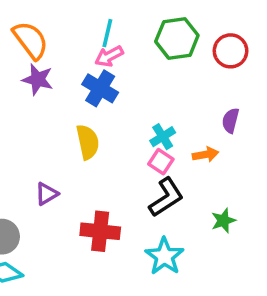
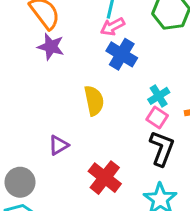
blue cross: (100, 88) -> (122, 54), moved
black L-shape: (166, 197) -> (162, 148), turned -36
red cross: (100, 231) -> (105, 178), turned 32

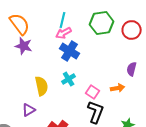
cyan cross: (159, 96) -> (69, 79), moved
yellow semicircle: (94, 101) -> (42, 86), moved

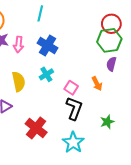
green hexagon: (102, 23) -> (109, 40), moved
pink arrow: (64, 33) -> (19, 44), moved, turned -56
orange arrow: (118, 88) -> (97, 84), turned 72

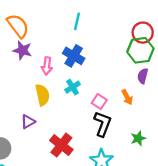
cyan line: (40, 13) -> (77, 21), moved
pink arrow: (19, 44) -> (47, 66), moved

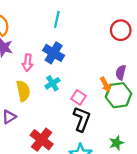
green hexagon: (140, 50) -> (119, 95), moved
orange arrow: (127, 97) -> (106, 84), moved
green star: (138, 138) -> (116, 143), moved

